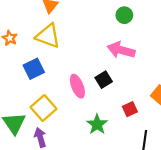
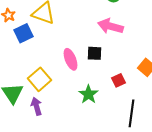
blue square: (34, 69) -> (24, 33), moved
black square: (104, 80) -> (94, 53), turned 35

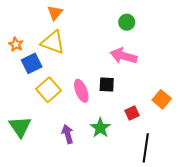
yellow square: (40, 79) -> (49, 90), moved
purple arrow: (36, 106) -> (68, 134), moved

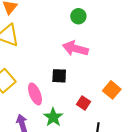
pink ellipse: (81, 91) -> (35, 94), moved
red square: (132, 113) -> (83, 103), turned -32

